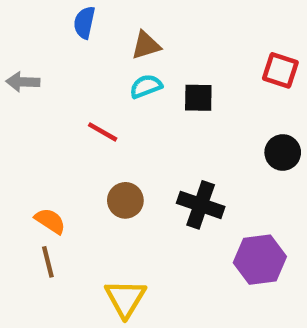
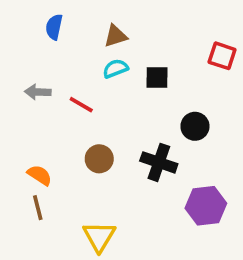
blue semicircle: (84, 23) -> (54, 27), moved
gray arrow: (23, 82) -> (38, 92), moved
black circle: (283, 152) -> (195, 126), moved

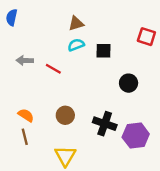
blue semicircle: (54, 27) -> (12, 17), moved
brown circle: (99, 159) -> (65, 115), moved
black cross: (159, 162) -> (105, 124), moved

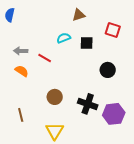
brown triangle: (76, 23) -> (79, 15), moved
red square: (146, 37) -> (113, 30), moved
orange semicircle: (26, 115) -> (22, 71), moved

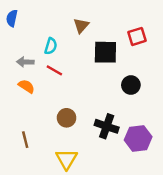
brown triangle: (79, 15) -> (81, 25), moved, turned -32
red square: (113, 30) -> (137, 36), turned -35
cyan semicircle: (64, 38) -> (51, 46), moved, turned 128
black square: (87, 43) -> (105, 52), size x1.5

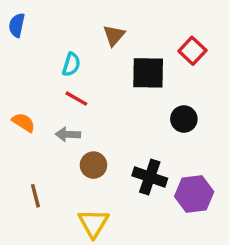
red square: (137, 36) -> (192, 51), turned -30
gray arrow: (25, 62) -> (68, 134), moved
orange semicircle: (26, 86) -> (24, 122), moved

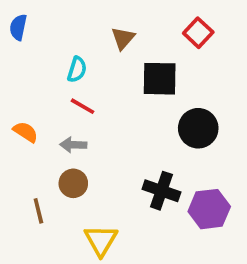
red square: (192, 51) -> (198, 33), moved
black circle: (184, 119) -> (198, 128), size x1.4
brown circle: (93, 165) -> (73, 183), moved

